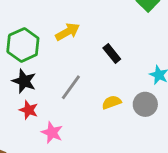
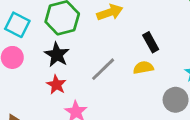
yellow semicircle: (112, 102) -> (143, 68), moved

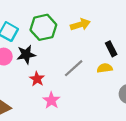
black star: (57, 55) -> (26, 54), moved, turned 30

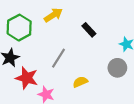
yellow semicircle: (105, 68) -> (80, 82), moved
red star: (37, 79) -> (27, 78), size x1.5

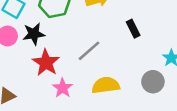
yellow semicircle: (80, 82) -> (106, 85), size x1.5

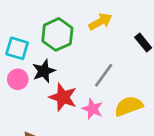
pink star: (62, 88) -> (93, 109), moved

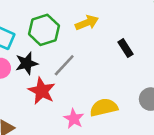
gray line: (104, 75) -> (64, 65), moved
pink star: (93, 109) -> (74, 119), moved

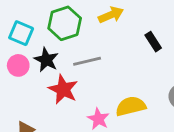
black star: (27, 63) -> (46, 60), turned -30
gray line: (64, 65) -> (87, 61), turned 35

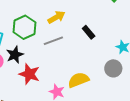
black star: (46, 60) -> (15, 55), turned 30
gray line: (87, 61) -> (53, 41), moved

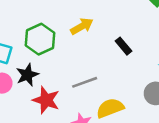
gray line: (53, 41) -> (85, 82), moved

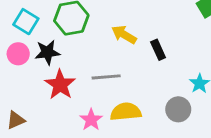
yellow arrow: (82, 26) -> (124, 35), moved, turned -135

